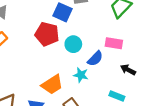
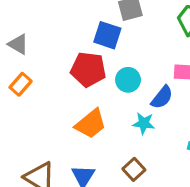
orange trapezoid: (52, 85) -> (91, 124), moved

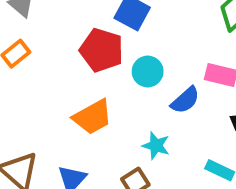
cyan star: (144, 123) -> (156, 146), moved

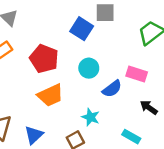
red pentagon: (102, 50) -> (44, 59), moved

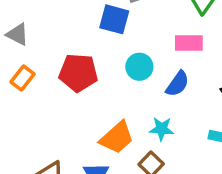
pink rectangle: (137, 74) -> (189, 43), moved
orange trapezoid: (50, 95) -> (117, 138), moved

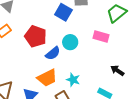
blue semicircle: (177, 84) -> (53, 53), moved

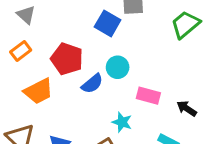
pink rectangle: (101, 37) -> (148, 96), moved
orange trapezoid: (47, 78) -> (38, 91), moved

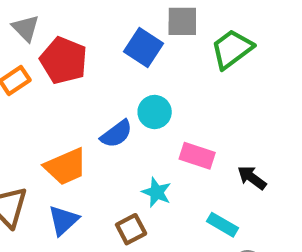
green trapezoid: (185, 24) -> (232, 49), moved
red pentagon: (67, 59) -> (64, 60), moved
orange trapezoid: (38, 91) -> (66, 167), moved

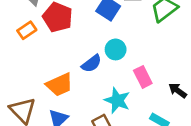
pink rectangle: (197, 156) -> (143, 77), turned 45
cyan star: (157, 192) -> (117, 100), size x1.4

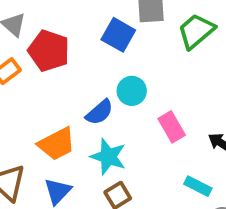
cyan star: (117, 100) -> (108, 157), moved

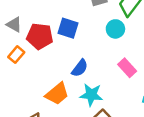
blue square: (118, 35) -> (68, 28), moved
cyan circle: (132, 91) -> (115, 29), moved

